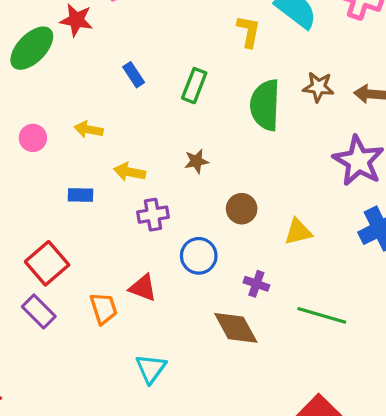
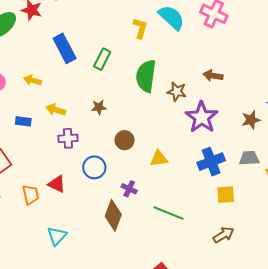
blue rectangle: (134, 75) -> (65, 48), size x1.8
brown star: (318, 87) -> (177, 92), moved
brown diamond: (236, 328) -> (113, 215), turned 44

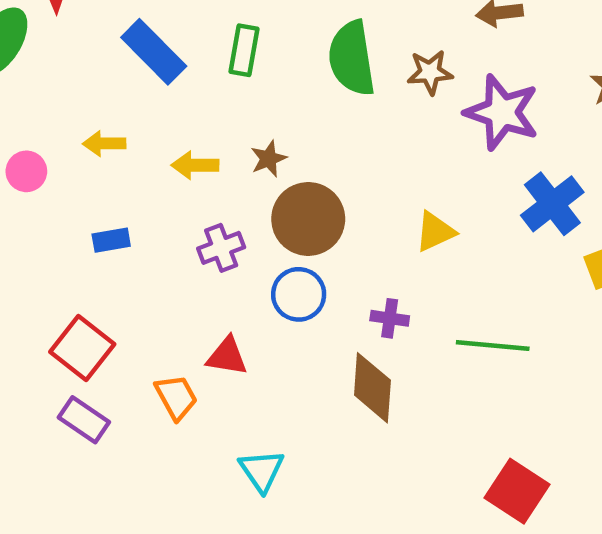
yellow arrow: (56, 110) -> (195, 165), moved
brown circle: (124, 140) -> (308, 219), moved, size x1.6

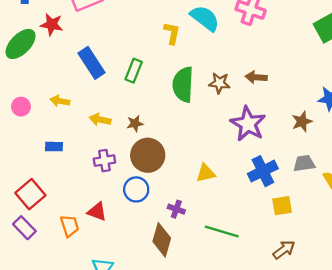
brown star: (430, 72) -> (219, 83), moved

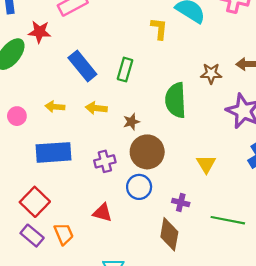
green semicircle: (183, 85) -> (176, 100), moved
yellow arrow: (100, 120) -> (96, 108), moved
blue rectangle: (54, 147) -> (54, 152), size x2.0
yellow triangle: (206, 173) -> (206, 164), turned -42
orange trapezoid: (70, 226) -> (64, 234), moved

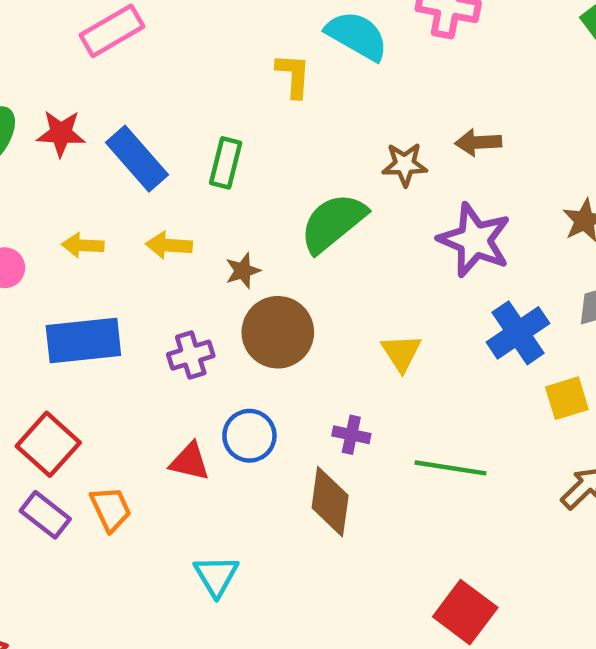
red star: (39, 32) -> (61, 133), moved
green semicircle: (176, 100) -> (333, 223), turned 56
blue circle: (139, 187) -> (249, 436), moved

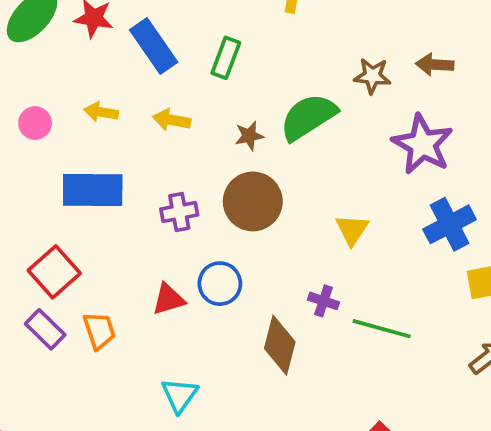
brown star: (243, 271) -> (249, 136), moved
purple cross: (351, 435) -> (323, 301), moved
red triangle: (190, 462) -> (168, 299), turned -36

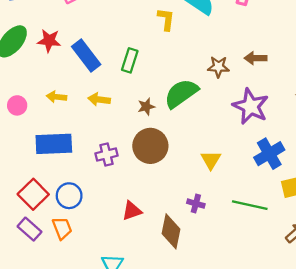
blue circle: (220, 284) -> (69, 196), moved
red triangle: (168, 299) -> (132, 211), moved
green line: (382, 329) -> (250, 205), moved

